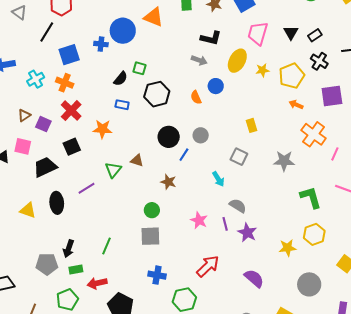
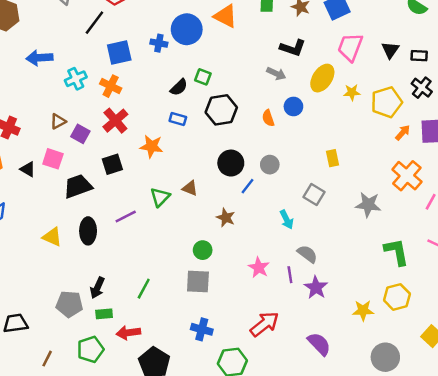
black rectangle: (315, 35) -> (419, 56), turned 32
orange arrow: (296, 105) -> (403, 133), moved, turned 104

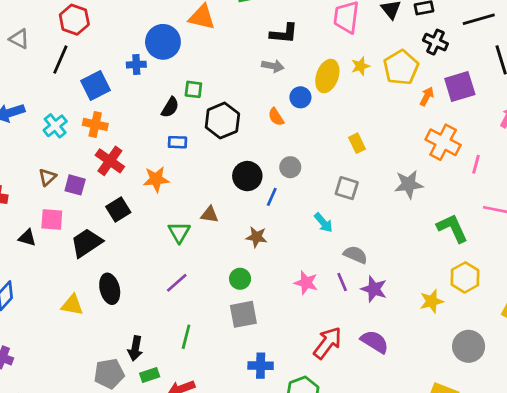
yellow ellipse: (322, 78) -> (327, 76), moved
purple line: (126, 217) -> (177, 283), moved
purple semicircle: (319, 344) -> (375, 342), moved

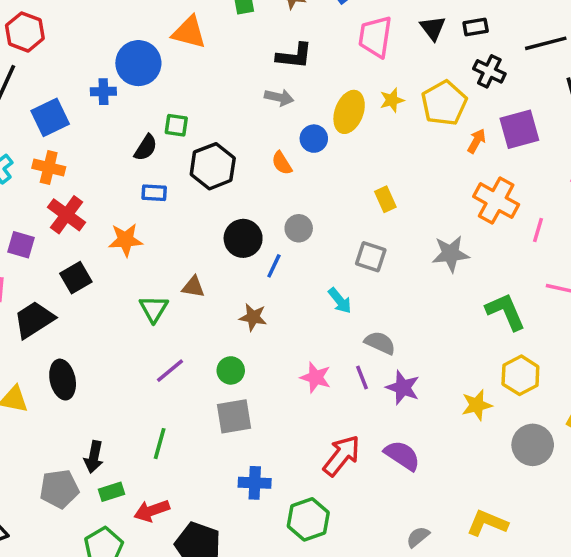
purple line: (177, 283) -> (170, 371), moved
gray circle: (469, 346) -> (533, 445), moved

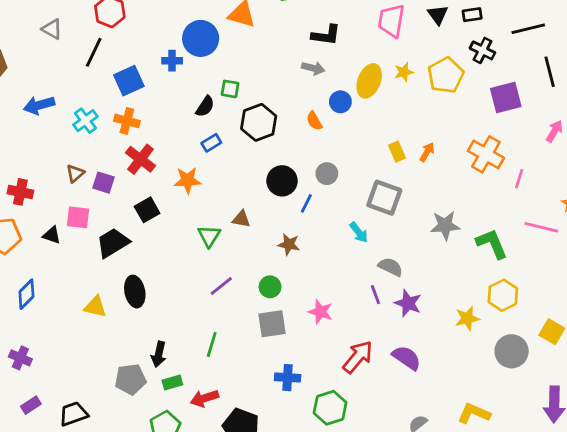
orange arrow: (477, 141) -> (427, 152), moved
blue rectangle: (154, 193) -> (211, 143), turned -36
gray star: (451, 254) -> (445, 225), moved
gray square: (371, 257) -> (384, 198), size x1.4
pink star: (316, 377) -> (320, 312), moved

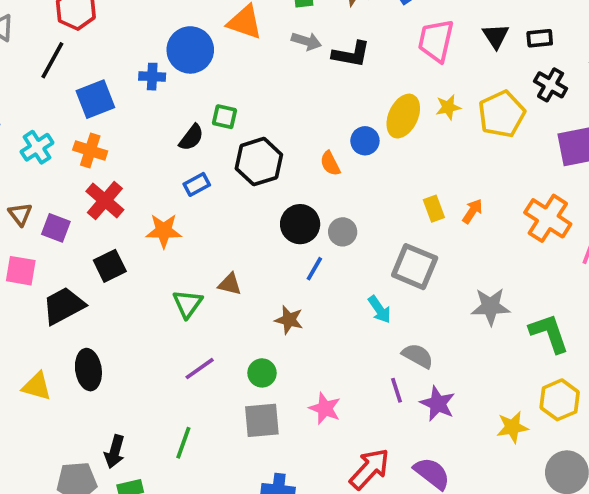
gray arrow: (313, 68) -> (306, 41), moved
brown triangle: (75, 173) -> (20, 214), turned -30
black circle: (282, 181) -> (300, 224), moved

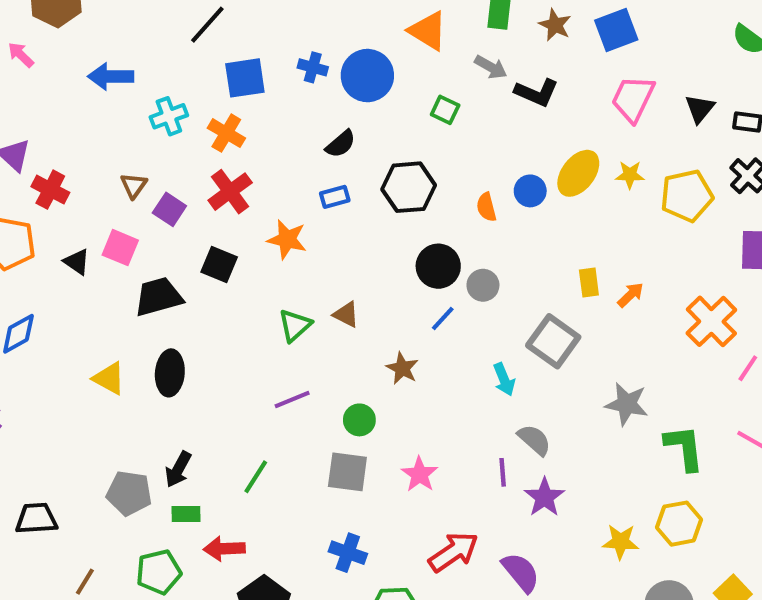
blue circle: (190, 50) -> (367, 76), moved
green square: (224, 117) -> (445, 110), moved
black square: (110, 266) -> (219, 264), turned 36

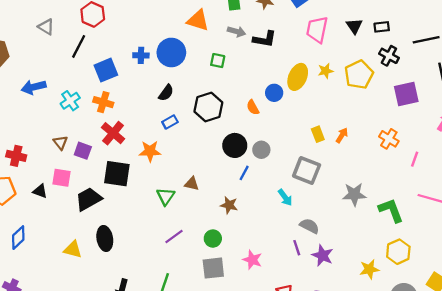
black square: (219, 264) -> (117, 174), size x1.4
orange cross: (711, 321) -> (389, 139), size x0.7

